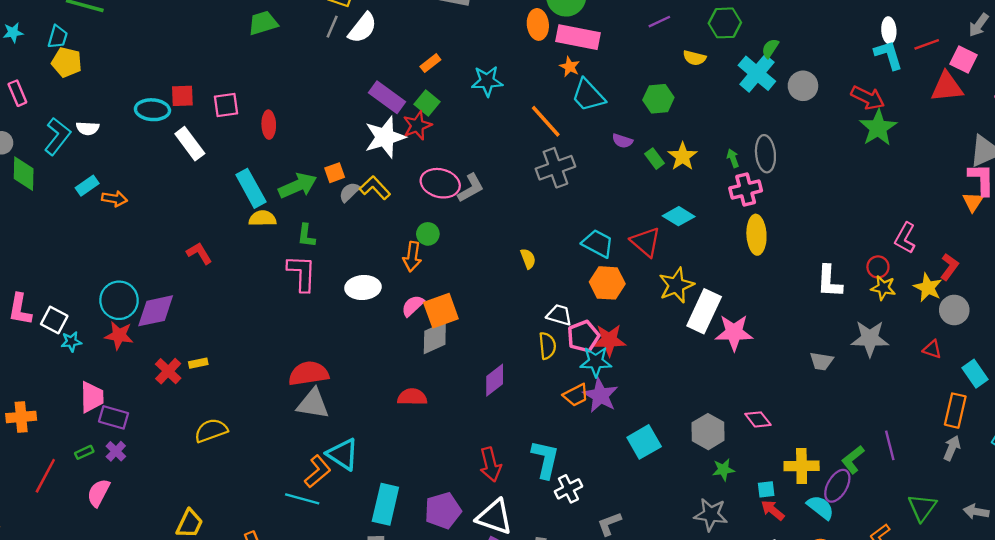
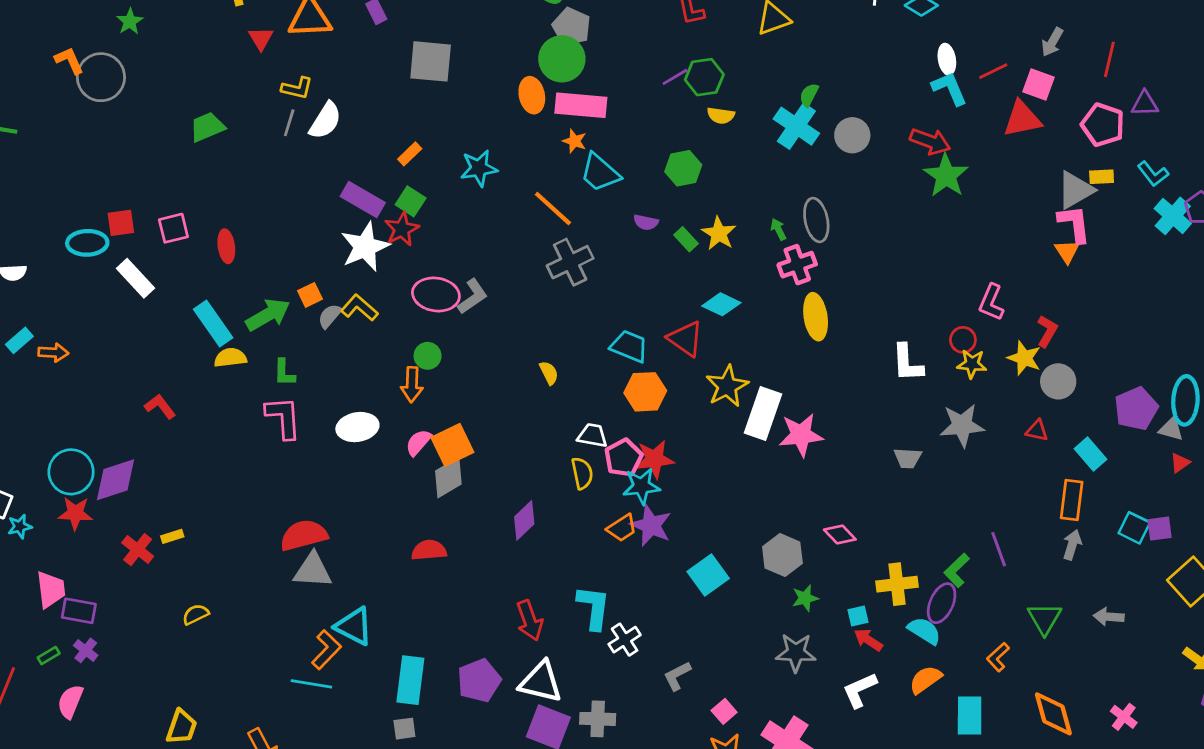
green hexagon: (725, 23) -> (704, 77), moved
yellow semicircle: (211, 431) -> (196, 614), size x0.7

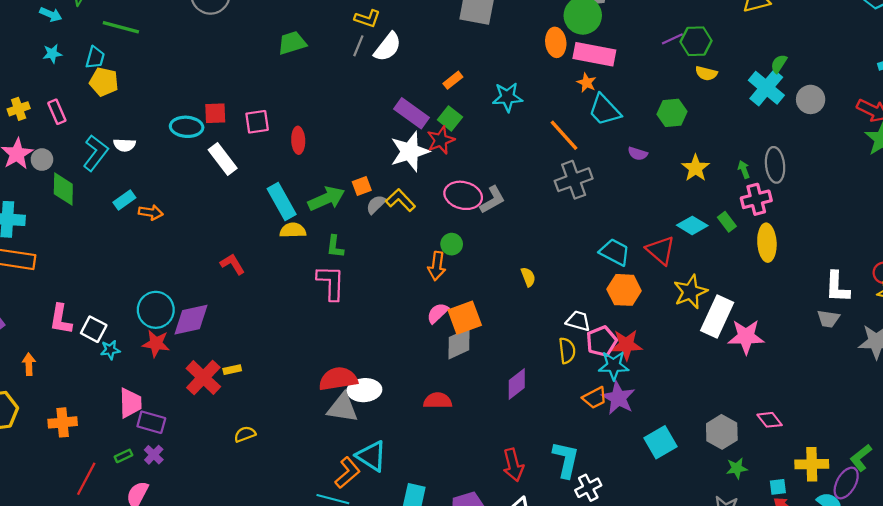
green rectangle: (686, 239) -> (727, 222), moved
yellow semicircle: (549, 373) -> (528, 277), moved
white ellipse: (357, 427) -> (364, 390), moved
gray trapezoid: (908, 458) -> (828, 319), moved
red cross: (138, 550) -> (203, 378), size x1.4

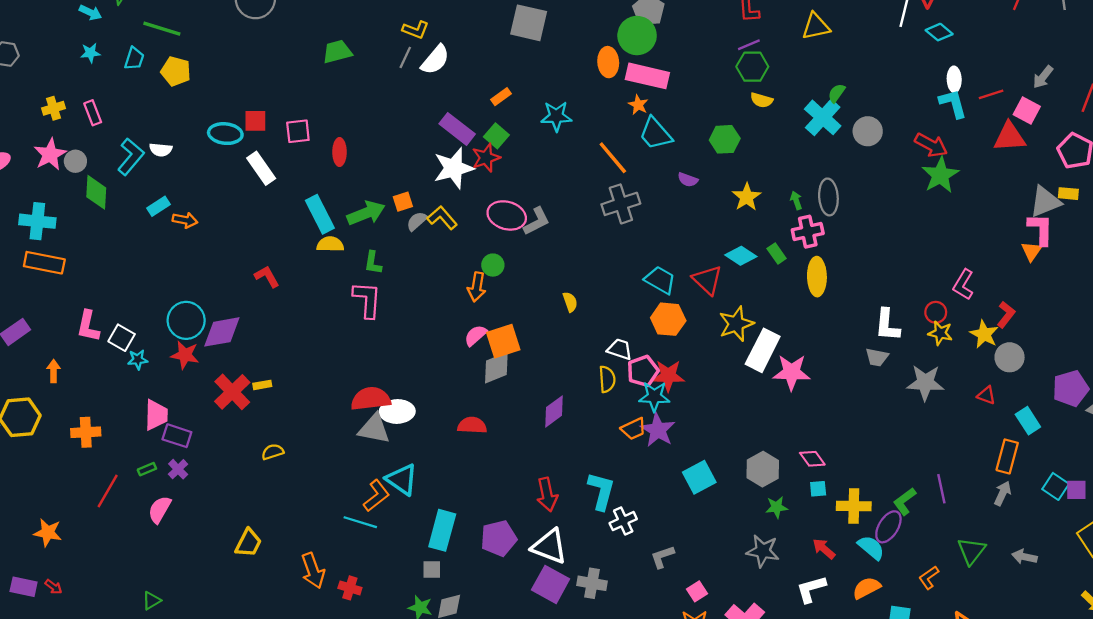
purple line: (672, 39) -> (749, 45), moved
yellow pentagon: (104, 82) -> (176, 71), moved
cyan square: (778, 487) -> (818, 489), moved

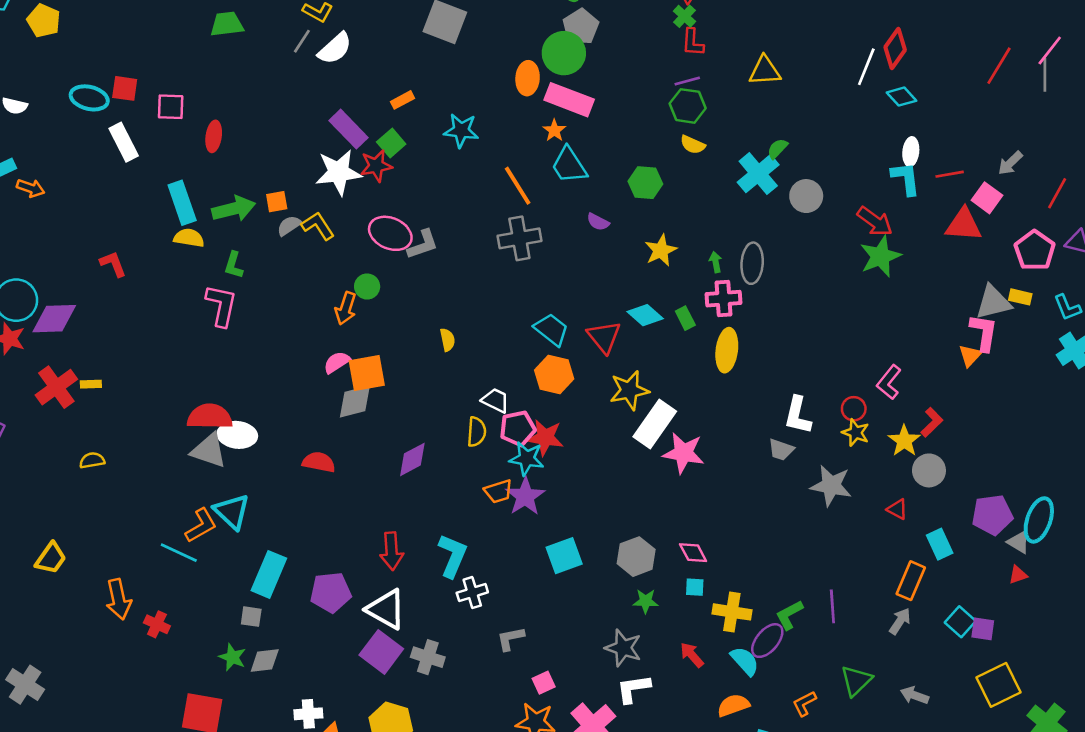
white L-shape: (811, 589) -> (633, 689), moved

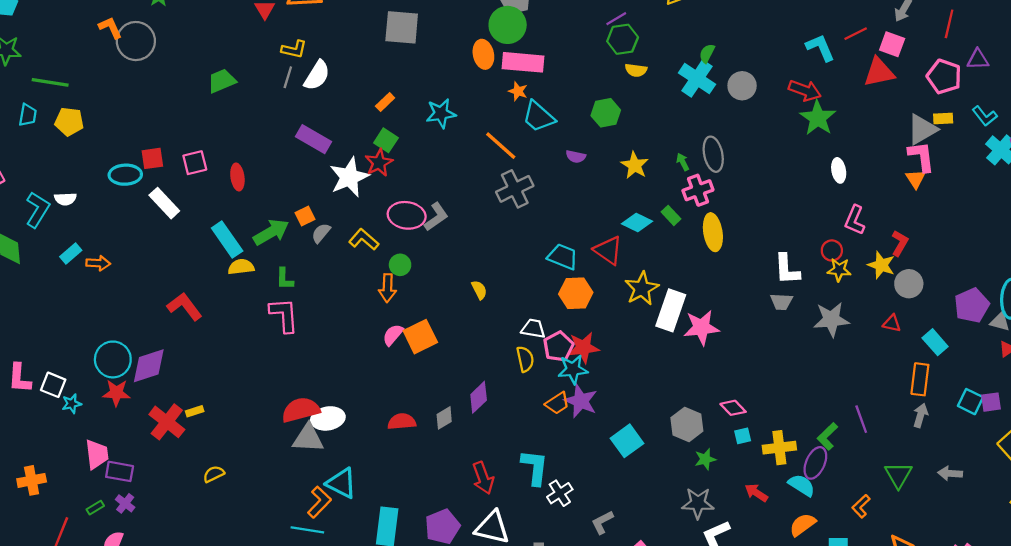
purple rectangle: (349, 129) -> (313, 139), moved
white ellipse: (911, 152) -> (839, 170), moved
yellow L-shape: (318, 226) -> (364, 239), moved
red L-shape: (113, 264) -> (184, 306), size x1.4
gray diamond: (355, 402) -> (444, 418), moved, size x0.7

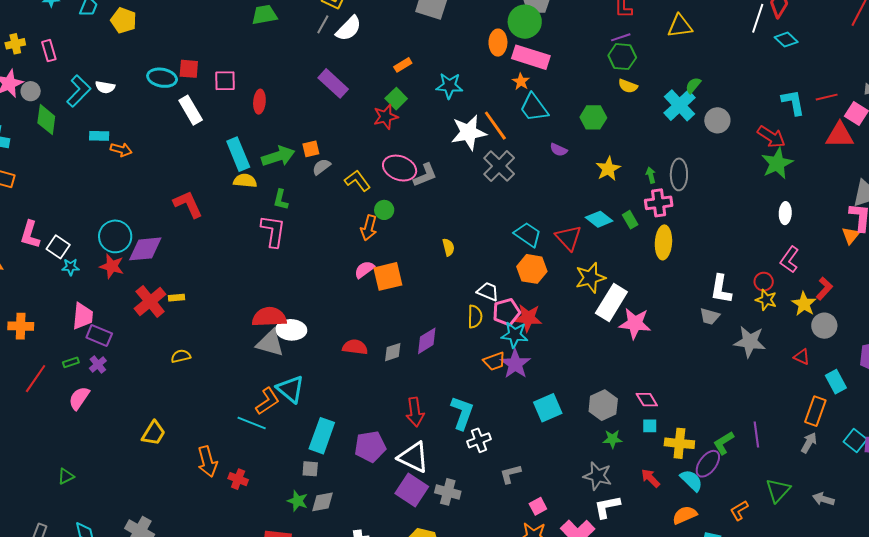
white star: (349, 177) -> (469, 132), moved
gray cross: (515, 189) -> (499, 166), turned -32
cyan rectangle: (71, 253) -> (99, 136), turned 30

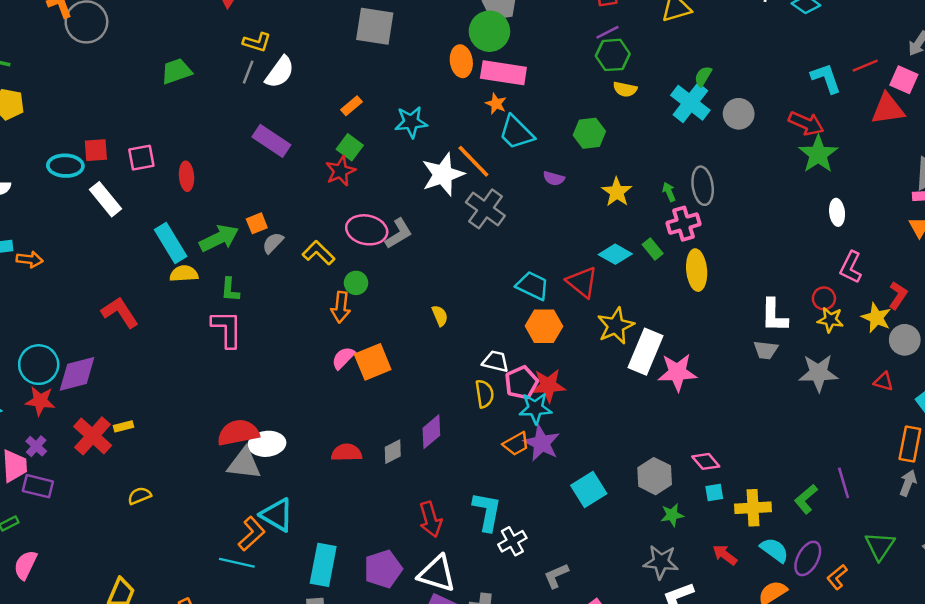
purple cross: (98, 364) -> (36, 446), moved
purple ellipse: (708, 464) -> (808, 558), moved

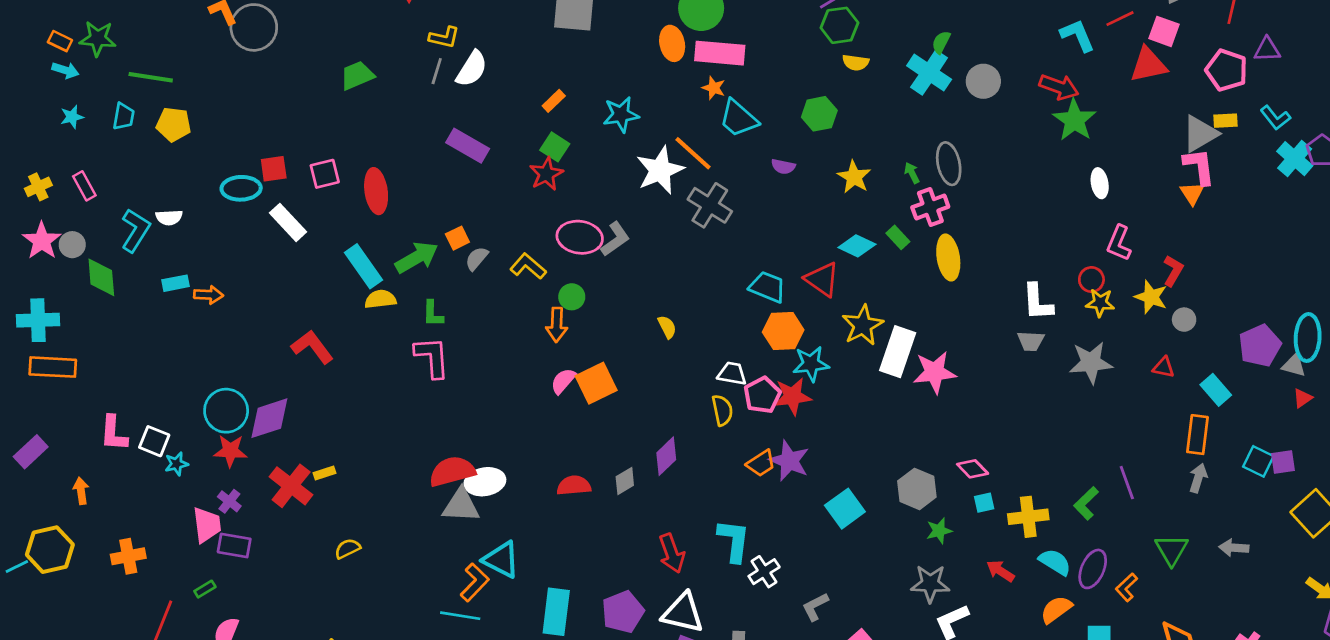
red ellipse: (186, 176) -> (376, 191), size x1.4
gray circle: (905, 340) -> (1184, 320), size x0.7
cyan star: (535, 408) -> (811, 364), moved

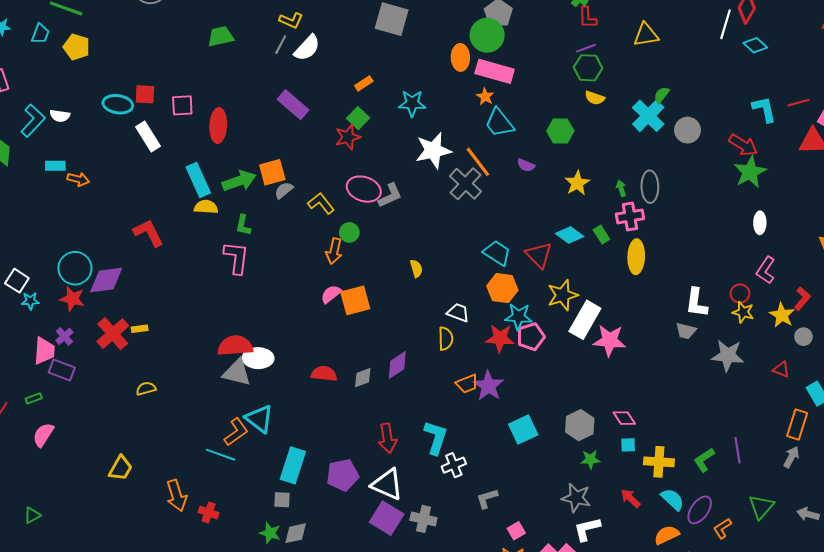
orange line: (693, 153) -> (478, 162), moved
orange square: (457, 238) -> (272, 172), size x1.5
pink pentagon: (762, 395) -> (531, 337), moved

